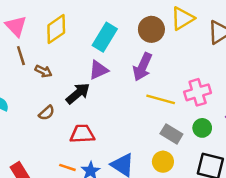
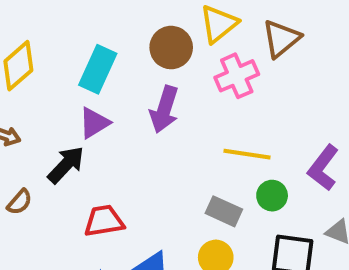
pink cross: (198, 92) -> (237, 76), moved
yellow line: (161, 99) -> (247, 154), moved
red trapezoid: (82, 134) -> (104, 221), moved

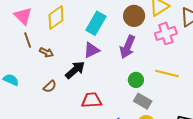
green circle: (272, 196) -> (136, 80), moved
gray rectangle: (224, 211) -> (143, 101), moved

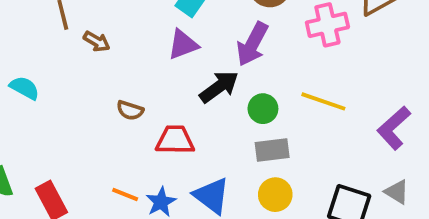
black arrow: (75, 70) -> (219, 87), moved
brown semicircle: (50, 86) -> (130, 110), moved, turned 56
gray rectangle: (143, 101) -> (272, 150), turned -42

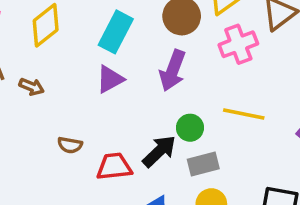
black arrow: (219, 87) -> (159, 151), moved

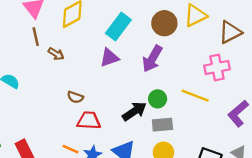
pink cross: (238, 44) -> (217, 68), moved
red trapezoid: (114, 167) -> (89, 121), moved

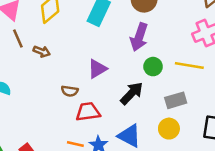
purple triangle: (109, 58) -> (97, 69), moved
green circle: (158, 99) -> (153, 67), moved
gray rectangle: (162, 125) -> (176, 100), moved

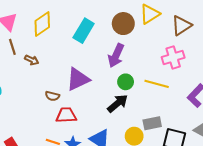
purple triangle: (97, 69) -> (78, 79), size x1.4
black arrow: (132, 93) -> (118, 103), moved
gray rectangle: (176, 100) -> (152, 123), moved

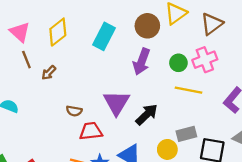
brown arrow: (32, 60) -> (49, 73), turned 112
purple triangle: (78, 79) -> (116, 103), moved, turned -30
green circle: (126, 82) -> (178, 63), moved

